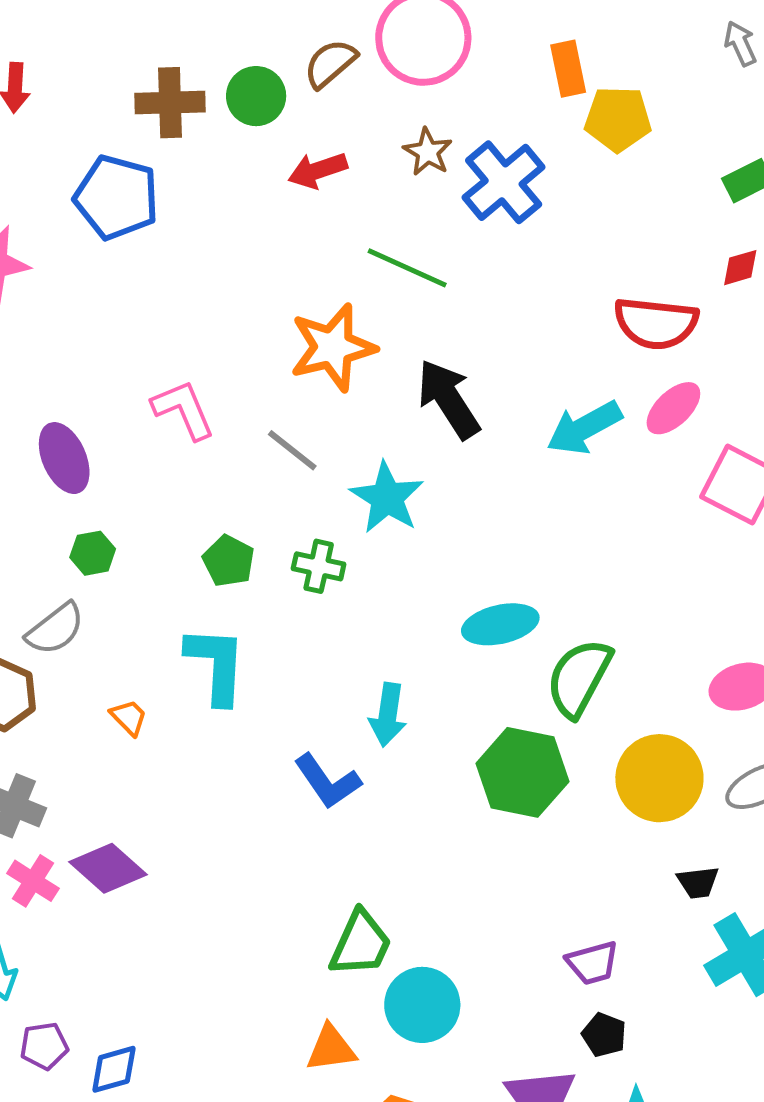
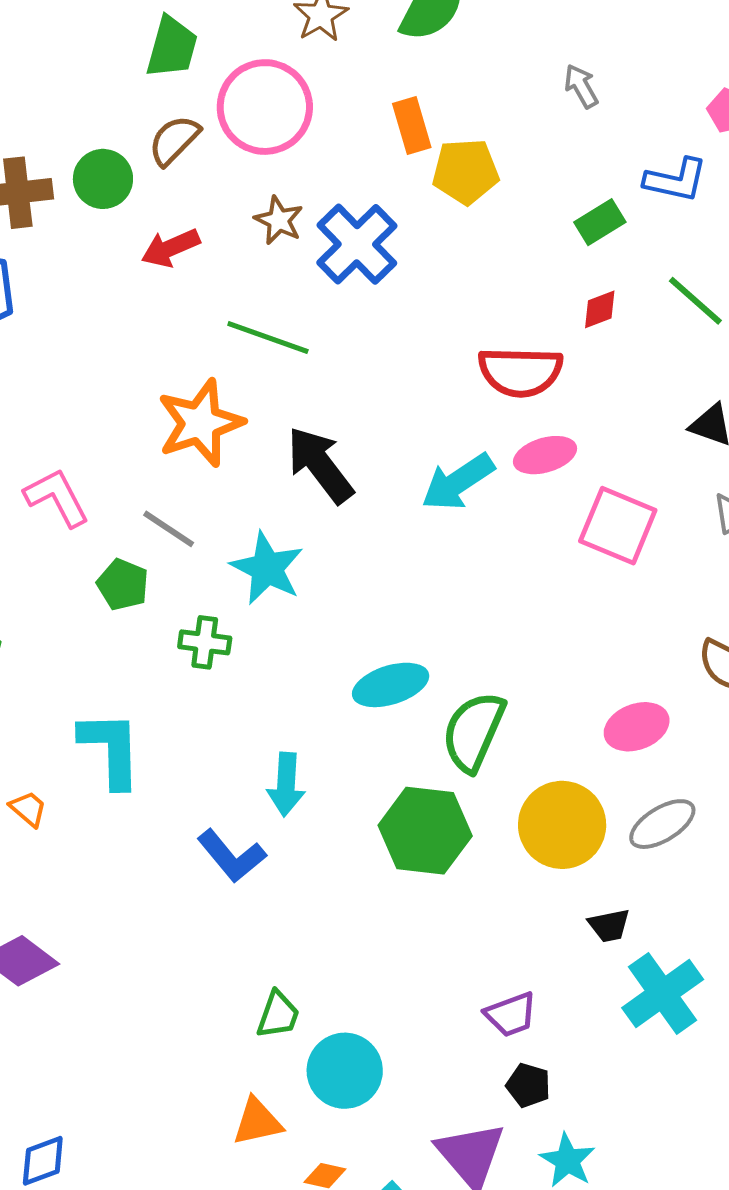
pink ellipse: (673, 408) -> (545, 455), turned 32
green pentagon: (229, 561) -> (123, 585), moved
green trapezoid: (361, 944) -> (278, 1015), size x0.7

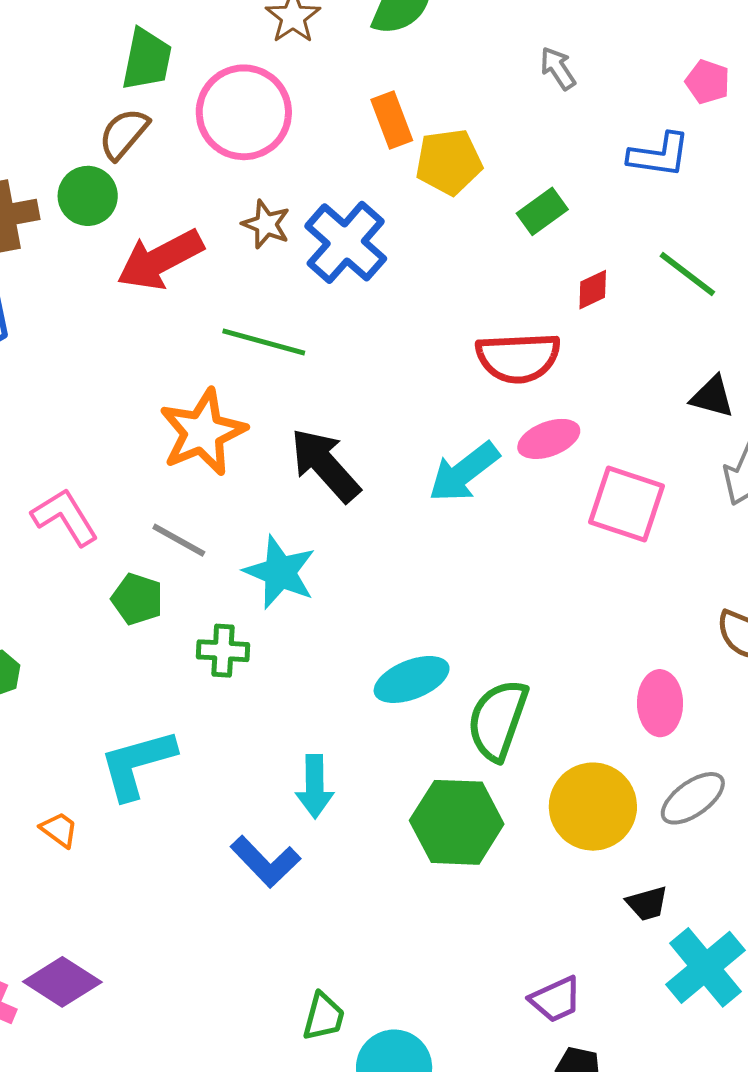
brown semicircle: (174, 140) -> (124, 134), moved
green rectangle: (600, 222) -> (542, 211), moved
red arrow: (171, 248) -> (160, 260), size x1.5
pink ellipse: (637, 727) -> (660, 703), turned -66
cyan L-shape: (111, 749) -> (137, 764), turned -100

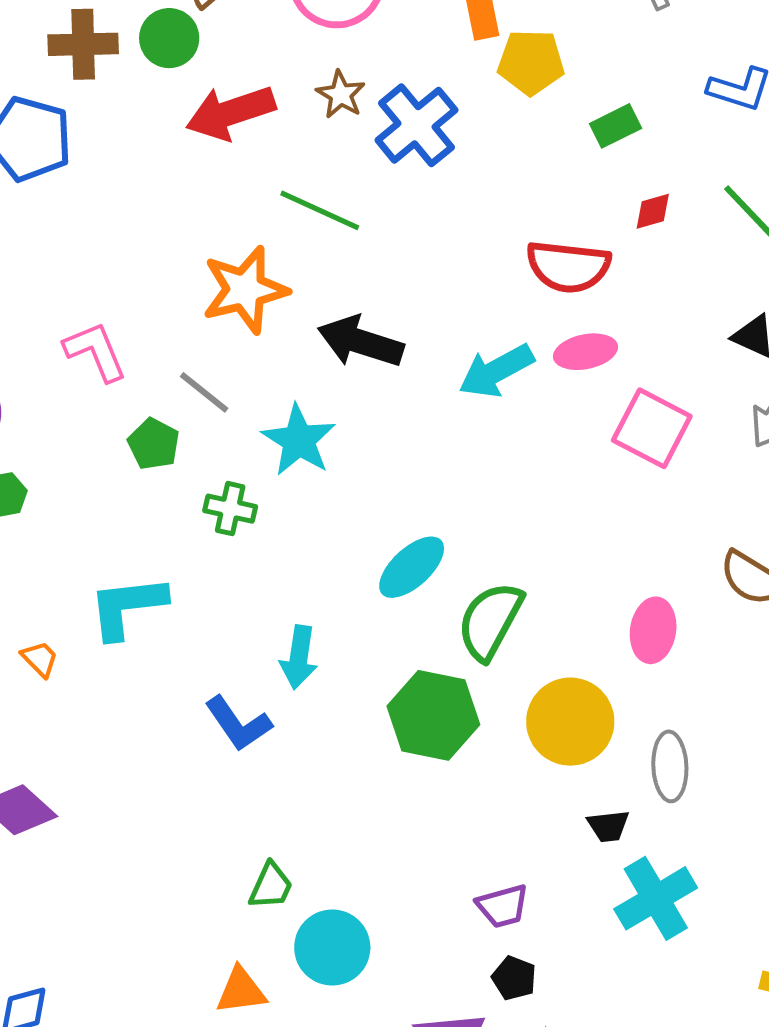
black arrow: (325, 465) -> (361, 342), turned -40
cyan ellipse: (412, 679) -> (412, 567), turned -30
gray ellipse: (693, 798) -> (670, 766), moved, turned -66

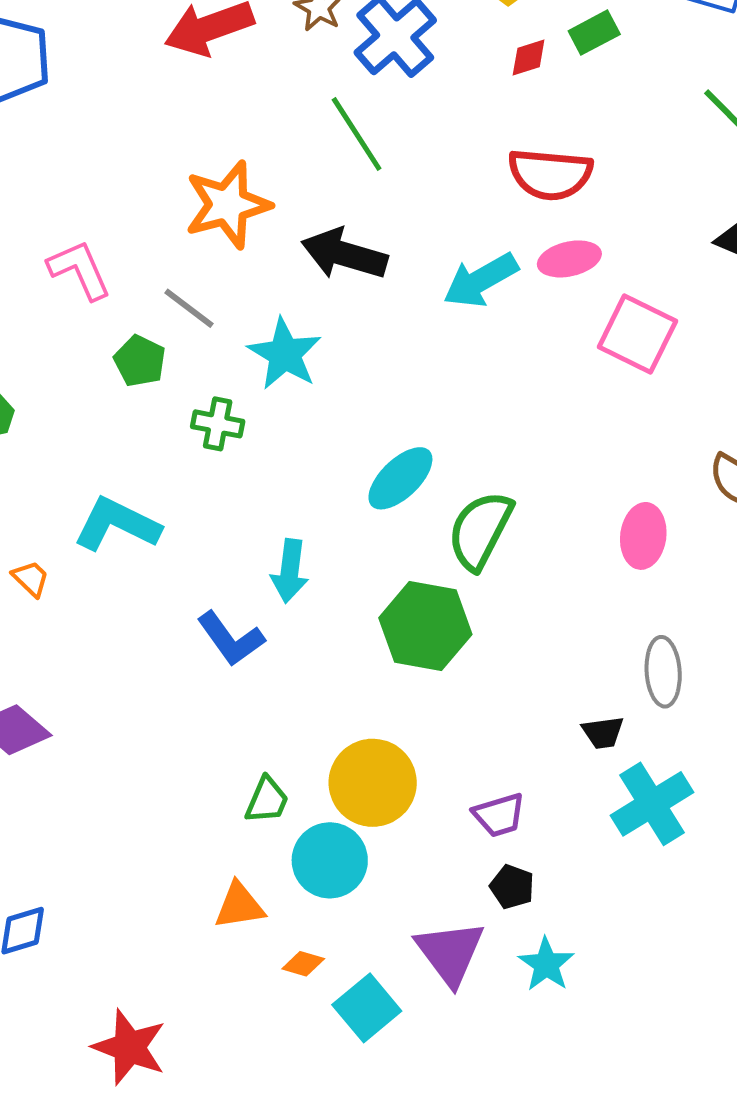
green line: (320, 210) -> (357, 134), moved, turned 34
red diamond: (653, 211) -> (529, 58), moved
cyan L-shape: (127, 607) -> (117, 524), turned 34
yellow circle: (570, 722) -> (373, 783), moved

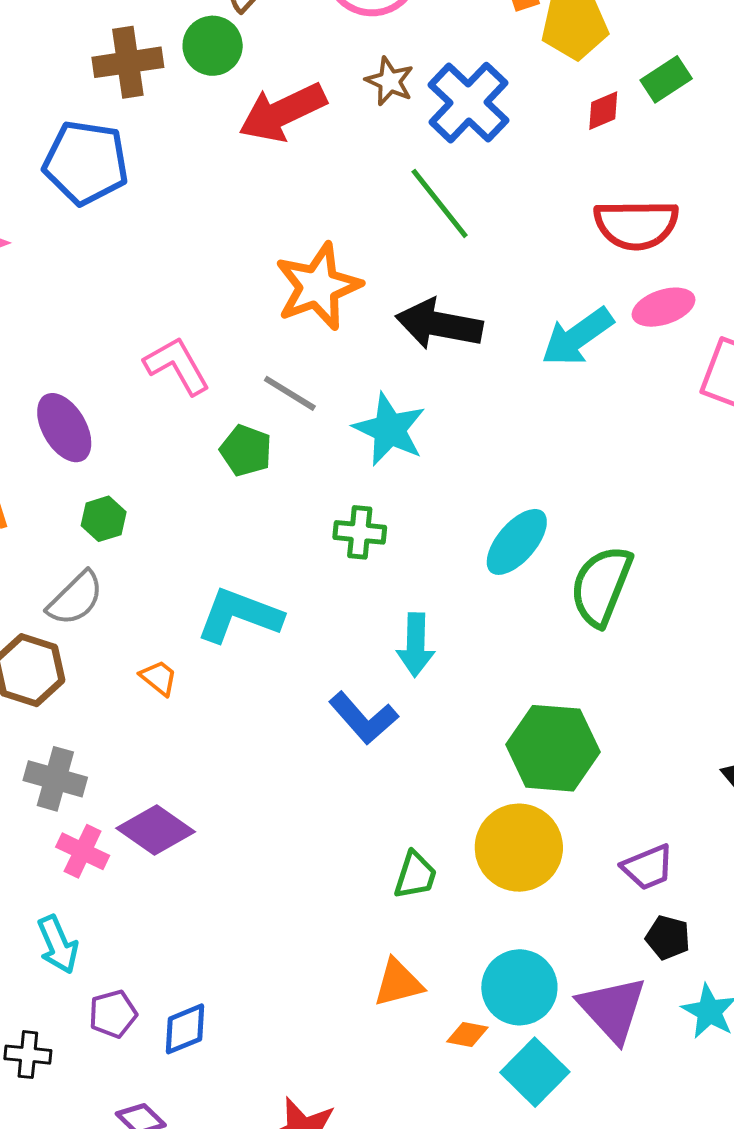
green cross: (218, 424) -> (360, 532), moved
green hexagon: (425, 626) -> (553, 748), moved
cyan circle: (330, 860) -> (519, 987), moved

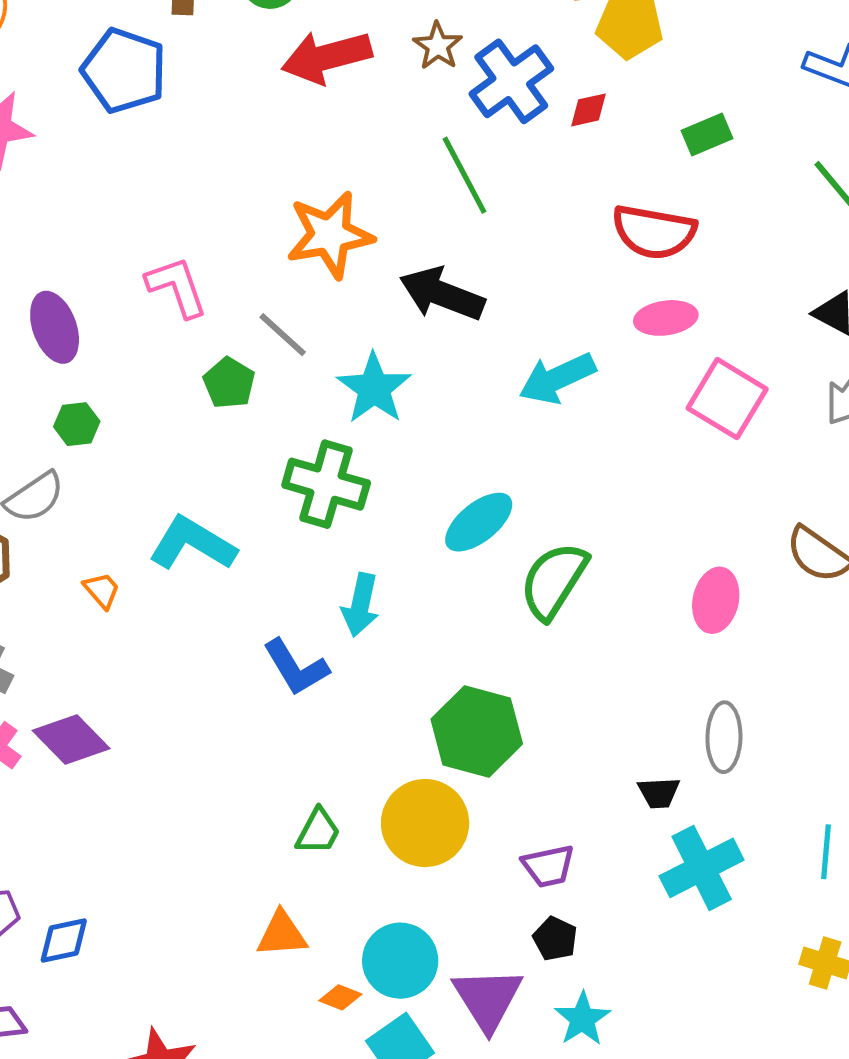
green rectangle: (666, 79) -> (707, 134), moved
red diamond: (603, 111) -> (588, 110), moved
cyan arrow: (577, 337) -> (557, 378), moved
green cross: (360, 532) -> (326, 484), size x1.6

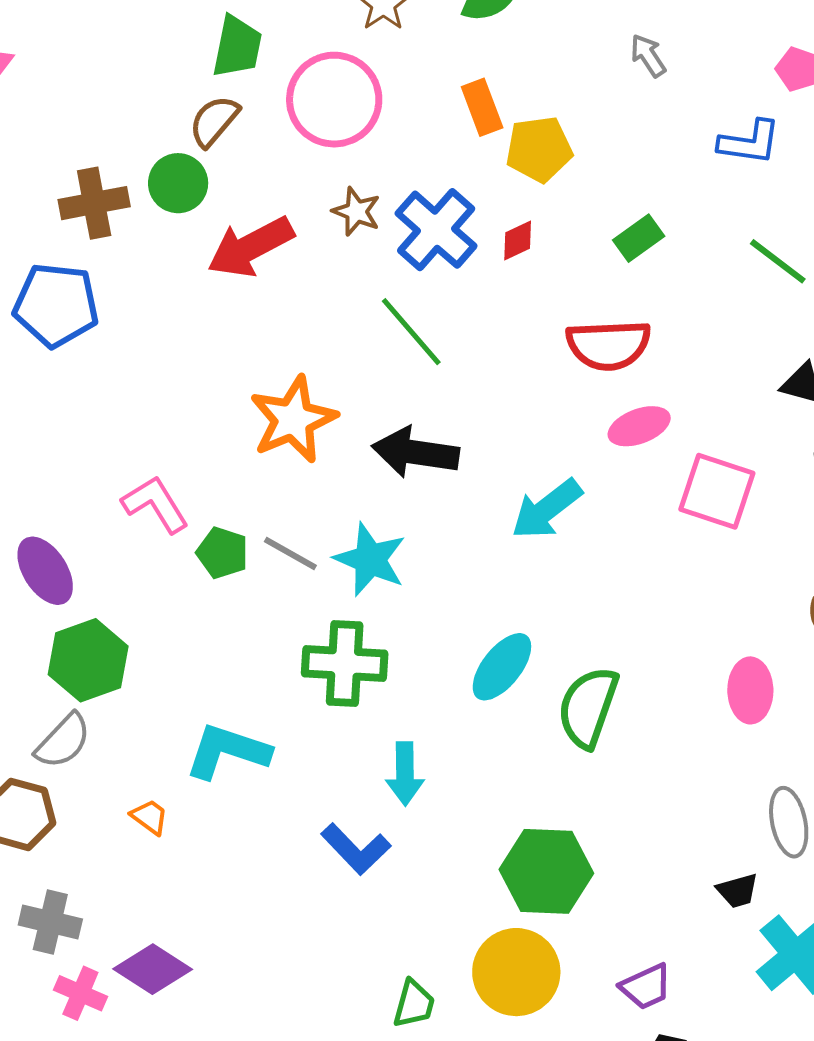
gray line: (283, 335) -> (290, 553), moved
green pentagon: (229, 383) -> (222, 553), moved
green hexagon: (77, 424) -> (88, 660), size x1.8

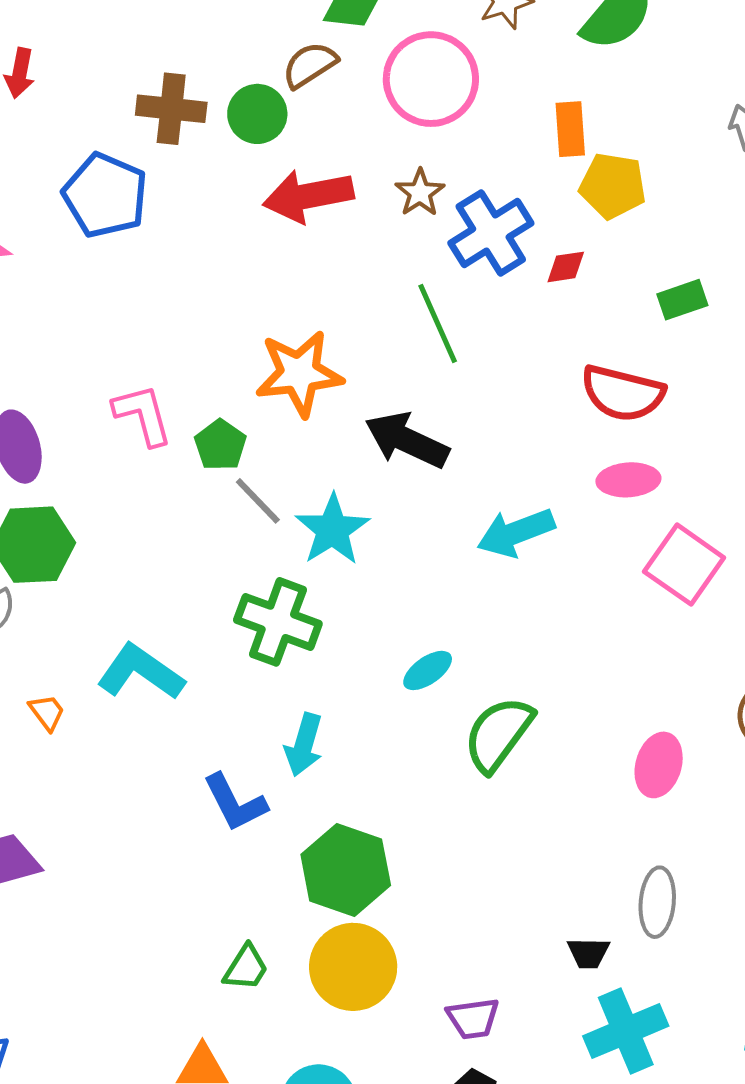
green pentagon: (222, 553) -> (220, 445), moved
cyan ellipse: (502, 667) -> (428, 670), size x0.7
green hexagon: (546, 871) -> (346, 870), moved

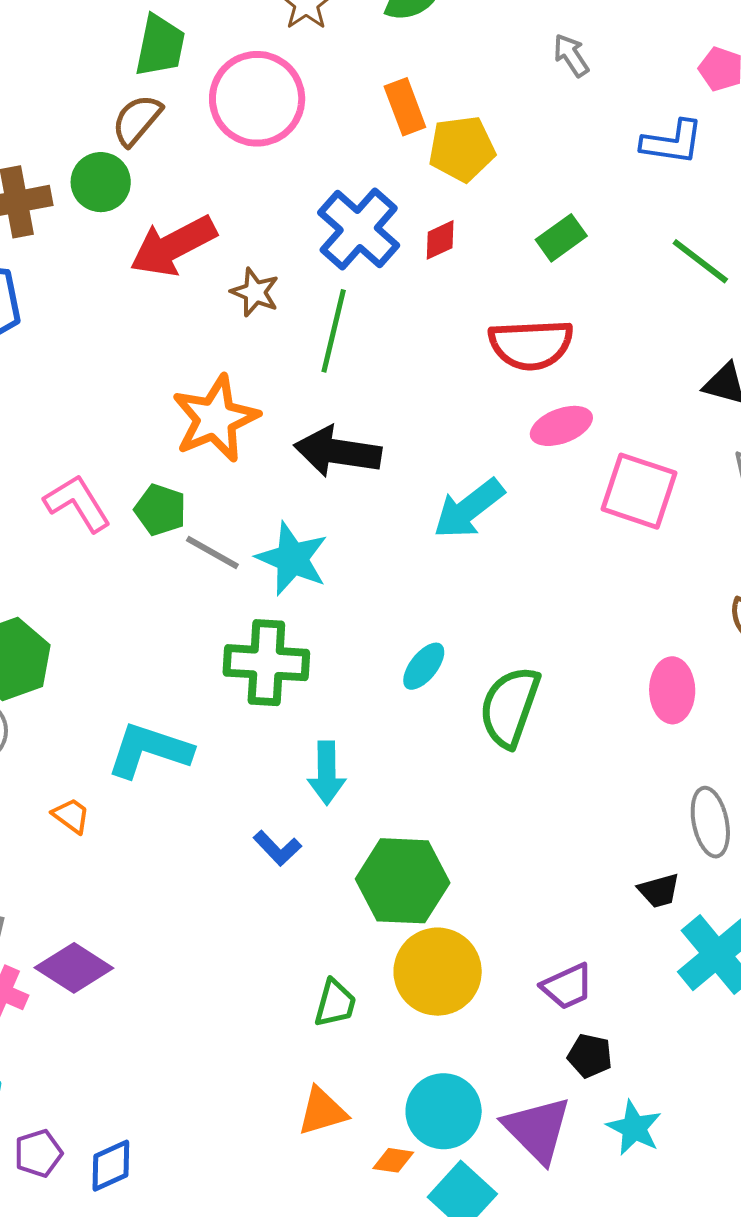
brown star: (420, 193) -> (255, 292), moved
green line: (438, 323) -> (334, 331), turned 54
blue L-shape: (235, 803) -> (277, 848), size x0.7

